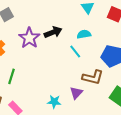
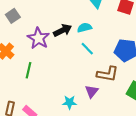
cyan semicircle: (84, 34) -> (85, 28), moved
green line: (11, 76) -> (28, 70), moved

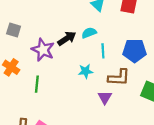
gray square: (13, 16) -> (14, 30), turned -32
cyan line: (87, 49) -> (103, 51), moved, turned 48
cyan star: (70, 102) -> (86, 71), moved

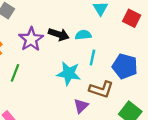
black arrow: (67, 38) -> (59, 34), turned 36
cyan star: (86, 71) -> (69, 73), size x1.5

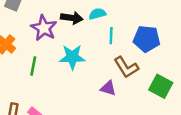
cyan star: (69, 73) -> (72, 57), moved
brown L-shape: (101, 89) -> (126, 67), turned 50
purple triangle: (81, 106) -> (108, 88), turned -49

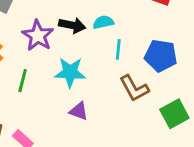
green square: (161, 86) -> (174, 114), turned 30
purple triangle: (108, 88) -> (79, 111), moved

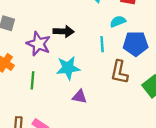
cyan semicircle: (103, 22) -> (118, 21), moved
brown L-shape: (134, 88) -> (119, 72), turned 50

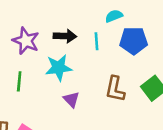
black arrow: (64, 31) -> (65, 36), moved
brown L-shape: (119, 72) -> (115, 89), moved
purple triangle: (80, 97) -> (71, 99), turned 35

